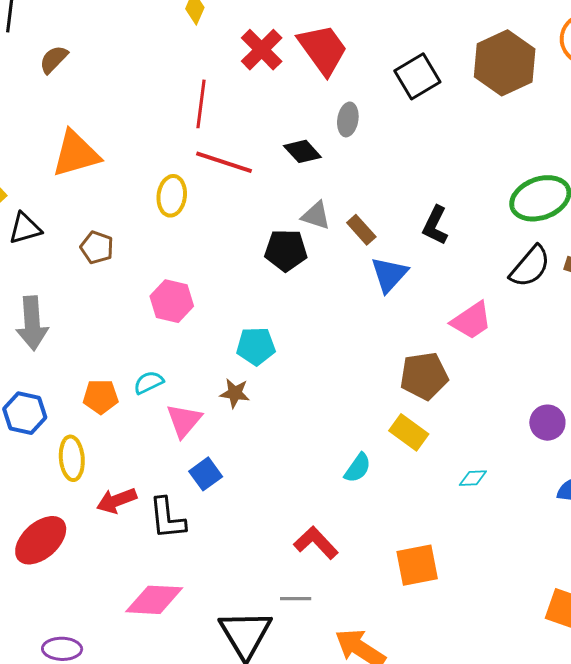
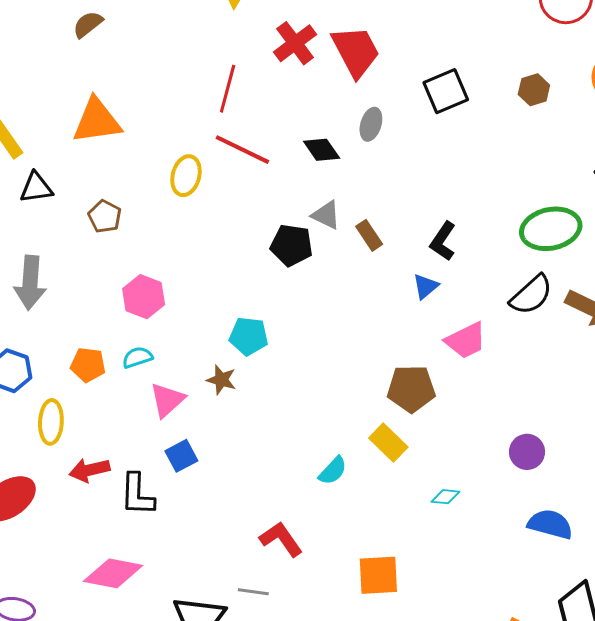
brown hexagon: (505, 63) -> (534, 90), size x0.5
blue triangle: (389, 275) -> (426, 286), moved, size x0.7
pink hexagon: (172, 301) -> (144, 297), moved

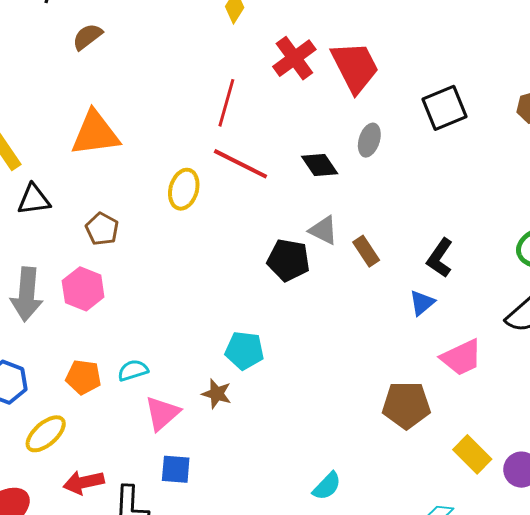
pink hexagon: (144, 297) -> (83, 289), moved
yellow ellipse: (51, 422) -> (46, 434), turned 45
yellow rectangle: (388, 443) -> (472, 454), moved
blue square: (181, 456) -> (176, 469), turned 32

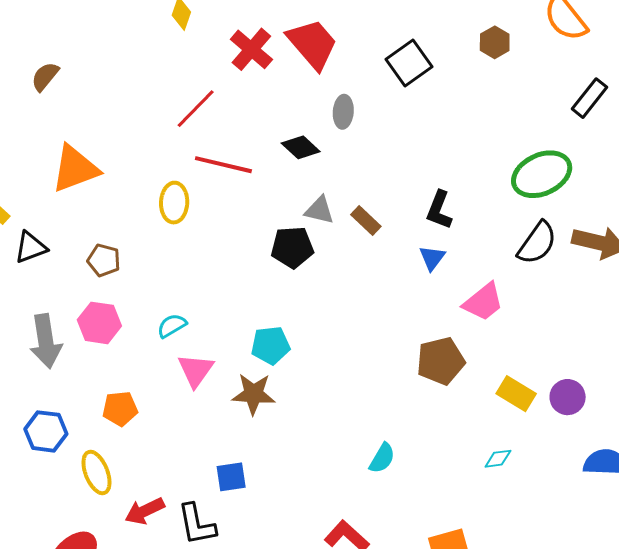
red line: (226, 103) -> (196, 109), turned 42
cyan semicircle: (133, 370) -> (172, 326), moved
brown star: (217, 394) -> (253, 394), size x1.4
pink triangle: (162, 413) -> (196, 370), moved
yellow ellipse: (46, 434) -> (96, 473), turned -57

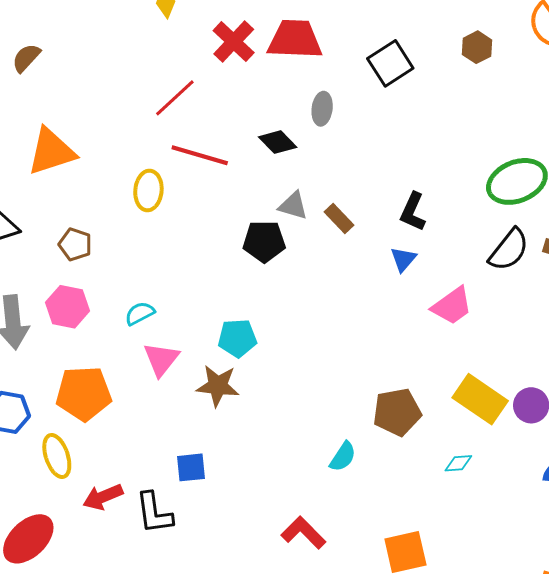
red trapezoid: (312, 44) -> (295, 39), turned -50
brown pentagon: (441, 361) -> (397, 412), moved
yellow rectangle: (516, 394) -> (480, 399), size x1.4
orange pentagon: (120, 409) -> (84, 393), size x1.6

